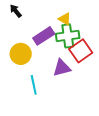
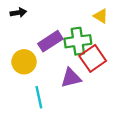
black arrow: (16, 11) -> (18, 13), turned 120
yellow triangle: (65, 19) -> (101, 16), moved

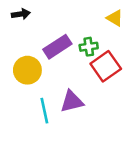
green cross: (78, 41) -> (89, 47), size x0.6
purple triangle: (71, 78) -> (72, 101), moved

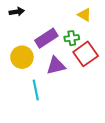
yellow triangle: (115, 18) -> (84, 15), moved
purple triangle: (72, 101) -> (56, 66), moved

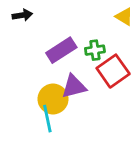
yellow triangle: (84, 15) -> (124, 17), moved
yellow circle: (22, 57) -> (53, 99), moved

